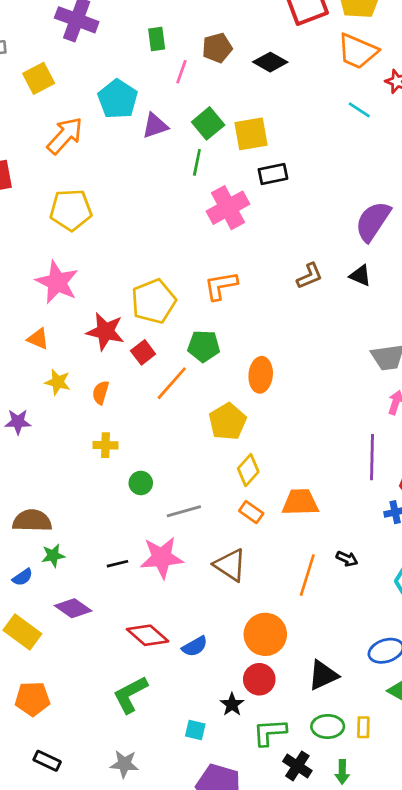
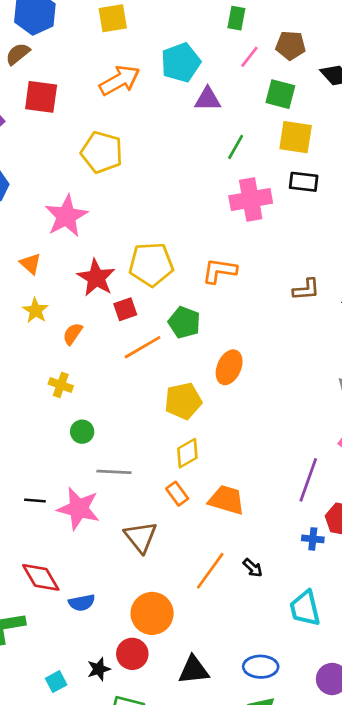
green square: (208, 123) -> (280, 94), moved, turned 36
cyan square: (195, 730) -> (56, 682), turned 30

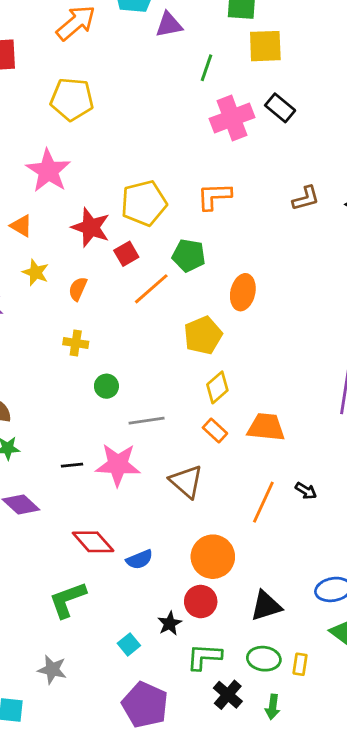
black rectangle: (304, 182) -> (280, 108), moved, turned 44

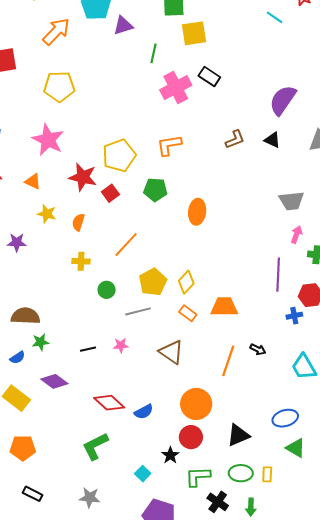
orange line: (151, 289) -> (126, 244), moved
yellow pentagon: (203, 335) -> (153, 282), moved
pink star: (118, 465) -> (121, 345), size x0.5

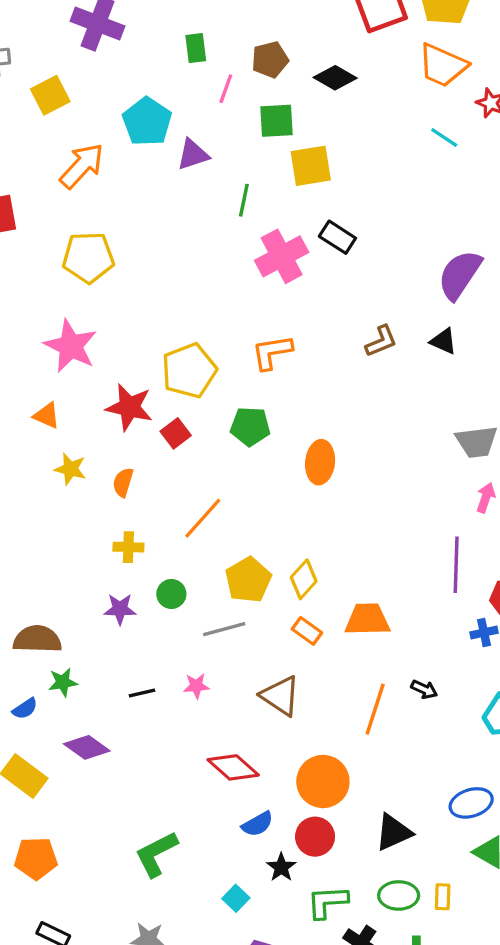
purple star: (17, 242) -> (120, 609), moved
red diamond: (109, 403) -> (233, 767), moved
blue semicircle: (144, 412) -> (257, 824), moved

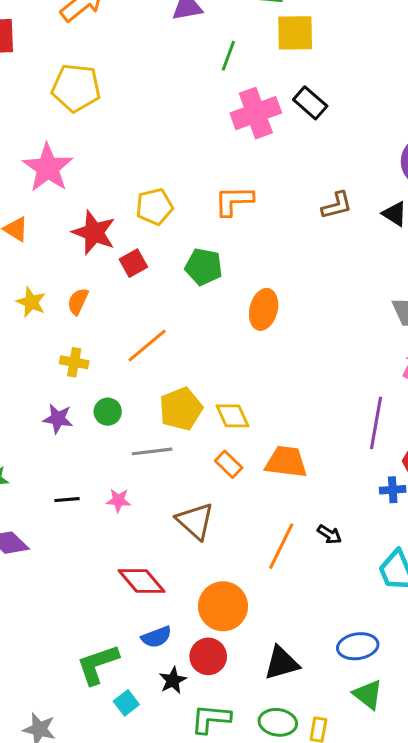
yellow pentagon: (189, 371) -> (154, 207), size x0.7
yellow star: (70, 469) -> (31, 302), moved
yellow diamond: (304, 579) -> (232, 416), turned -75
green L-shape: (156, 854) -> (98, 664), moved

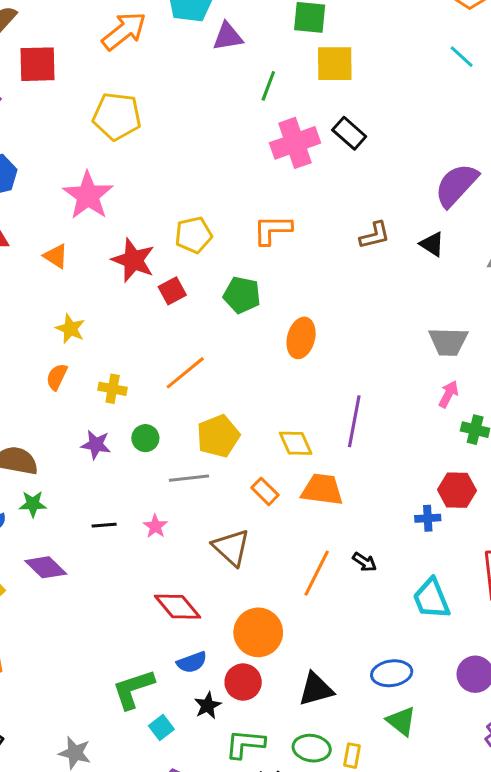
orange semicircle: (78, 301) -> (57, 377), moved
yellow diamond: (232, 416) -> (296, 443), moved
purple line: (376, 423) -> (354, 421), moved
pink star: (118, 500) -> (155, 526), turned 30

